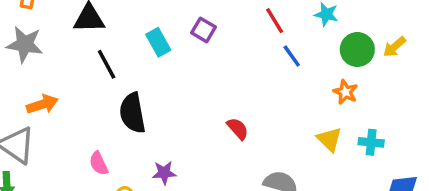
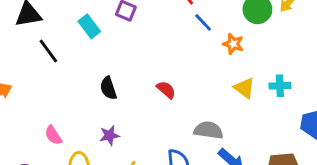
orange star: (345, 92) -> (233, 44), moved
black semicircle: (133, 113) -> (108, 88), moved, size x0.7

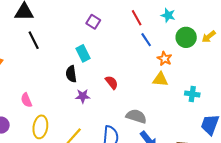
cyan rectangle: (89, 26) -> (83, 53), moved
yellow triangle: (244, 88) -> (160, 79), moved, turned -42
purple star: (109, 135) -> (83, 96), moved

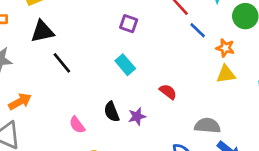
black semicircle: (71, 74) -> (112, 112), moved
pink semicircle: (26, 100) -> (77, 125), moved

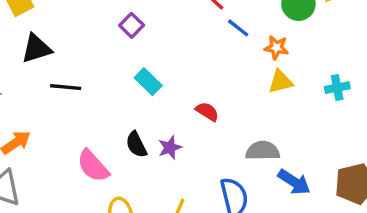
purple square: (129, 24) -> (132, 25), moved, turned 30
black line: (62, 63) -> (66, 87), turned -40
pink semicircle: (77, 125) -> (93, 166), size x1.5

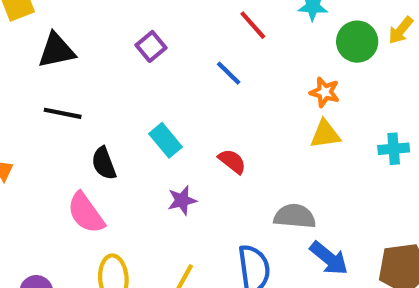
blue line: (238, 28) -> (229, 73), moved
black triangle: (36, 49) -> (56, 50), moved
cyan rectangle: (148, 82) -> (166, 140), moved
black semicircle: (136, 145) -> (104, 163), moved

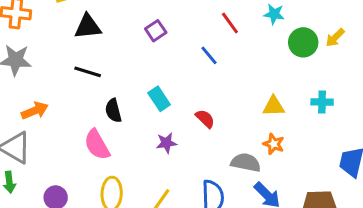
orange star: (325, 92) -> (274, 144), moved
cyan cross: (394, 149) -> (322, 102), moved

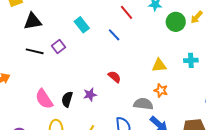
purple square: (156, 31) -> (58, 47), moved
cyan rectangle: (159, 99) -> (82, 25), moved
black semicircle: (113, 111) -> (67, 99), moved, turned 35

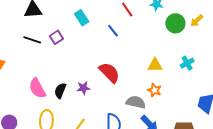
cyan cross: (191, 60) -> (187, 63), turned -32
red semicircle: (114, 77) -> (109, 73), size x1.6

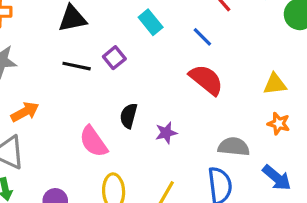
red semicircle: (109, 73) -> (206, 80), moved
black semicircle: (60, 91) -> (129, 116), moved
gray semicircle: (136, 102) -> (234, 147), moved

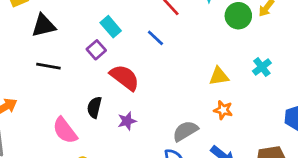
purple square: (114, 58) -> (96, 50), moved
red semicircle: (206, 80) -> (125, 77), moved
gray semicircle: (234, 147) -> (185, 131), turned -35

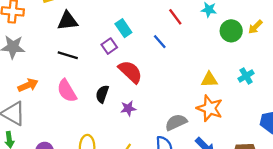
orange star: (223, 110) -> (210, 108), size x1.6
pink semicircle: (65, 130) -> (67, 91), moved

